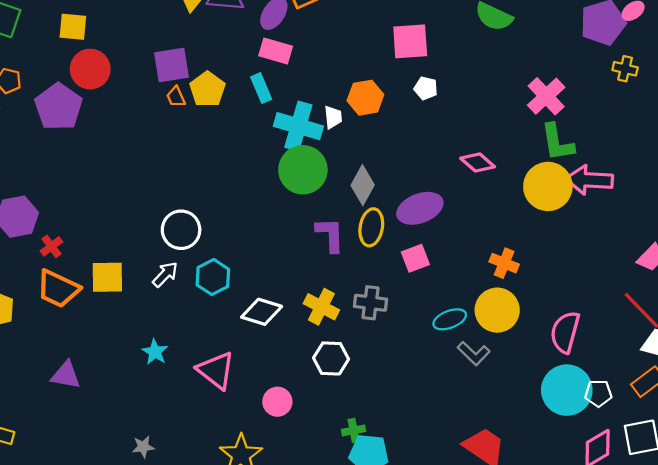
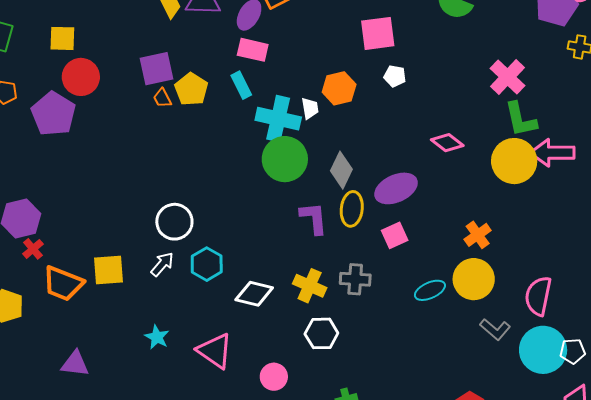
red cross: (51, 246) -> (33, 249), moved
orange cross: (504, 263) -> (478, 235), turned 36
gray L-shape: (474, 353) -> (495, 329), moved

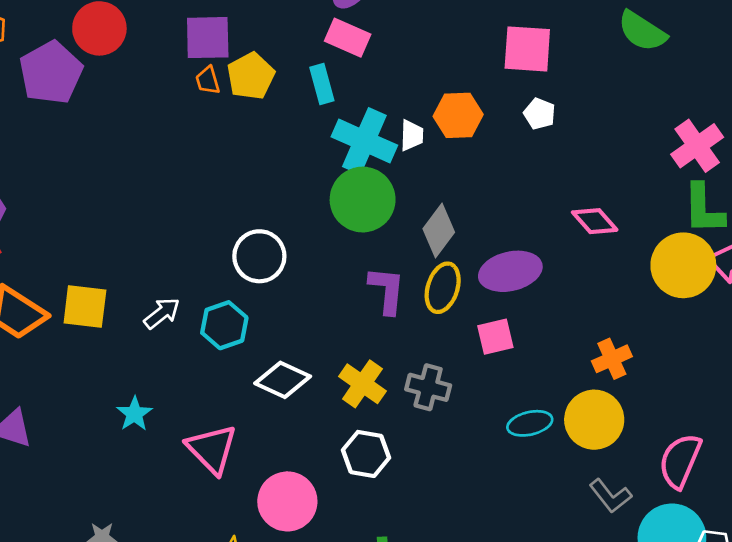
white circle: (174, 222) -> (259, 256), moved
pink circle: (274, 377) -> (287, 501), size x1.5

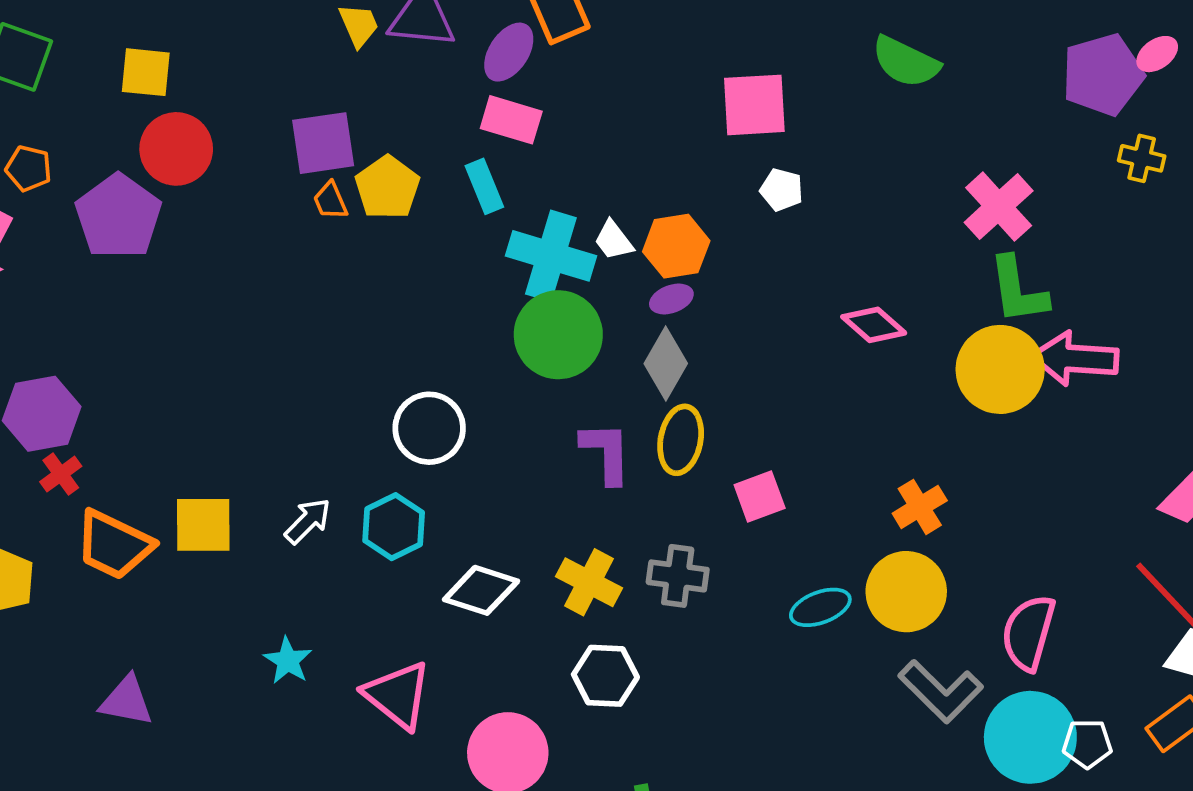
orange hexagon: (458, 115) -> (676, 246), moved
white trapezoid: (412, 135) -> (614, 240), turned 148
purple ellipse: (510, 271) -> (671, 299), moved, size x0.5
gray L-shape: (610, 496) -> (941, 691), size x1.4

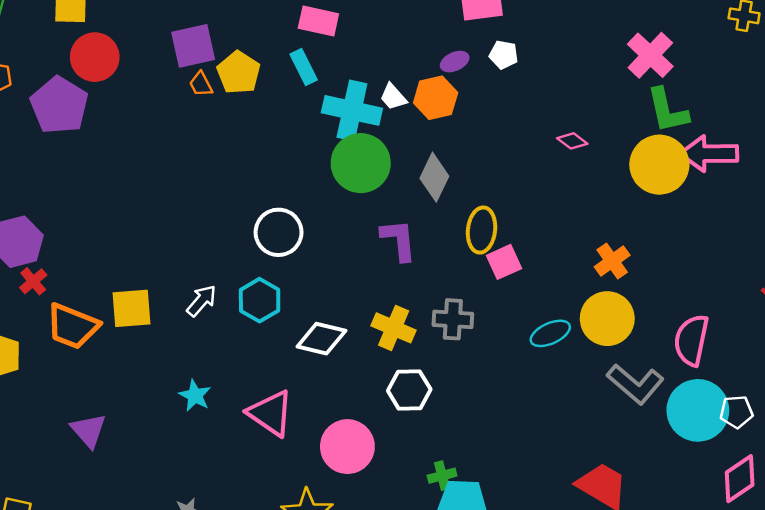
purple ellipse: (671, 299) -> (455, 62), moved
pink diamond: (874, 325) -> (572, 141), size x0.7
yellow ellipse: (681, 440) -> (481, 230), moved
purple triangle: (126, 701) -> (89, 430), turned 42

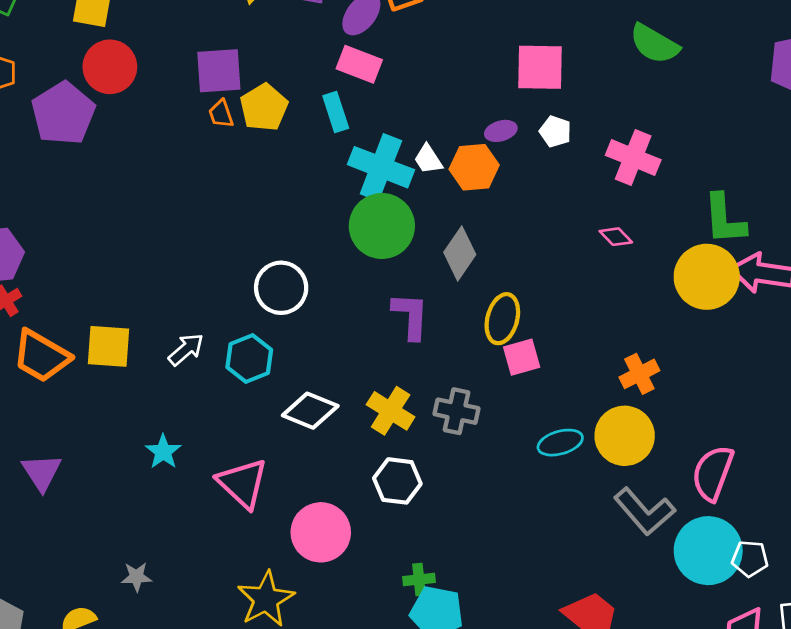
pink cross: (650, 55) -> (633, 158), moved, turned -30

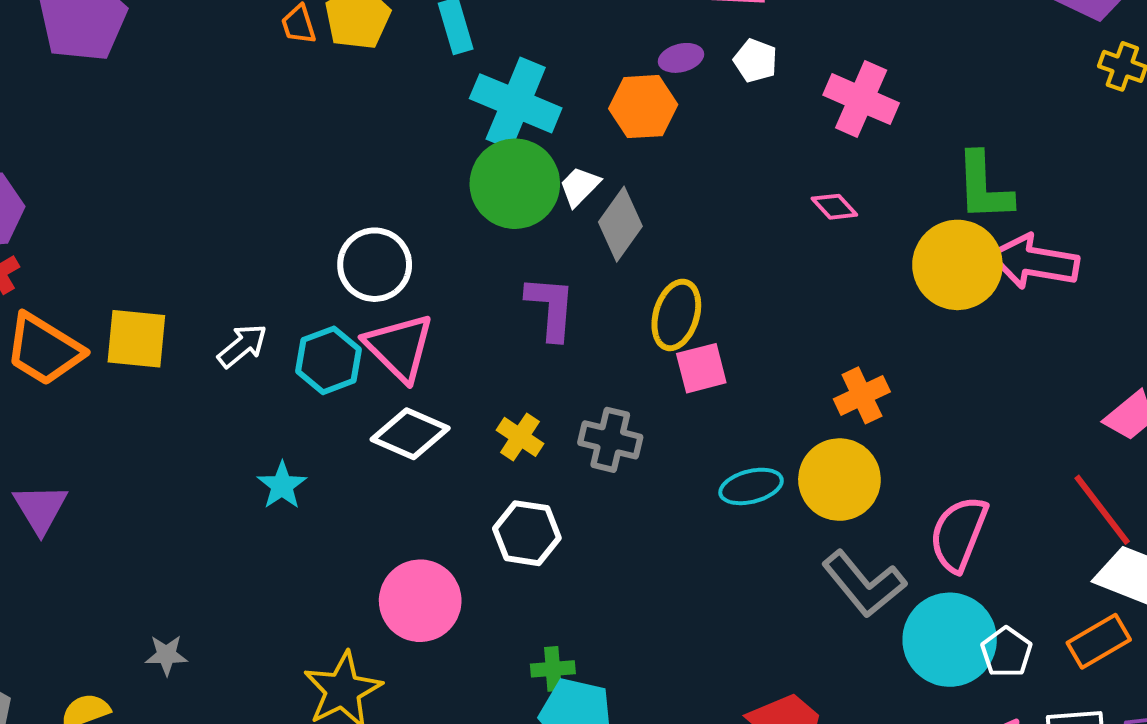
white trapezoid: (428, 159) -> (580, 186), moved, turned 76
yellow cross: (391, 411) -> (520, 437), size x0.7
cyan star: (163, 452) -> (282, 485), moved
pink triangle: (243, 483) -> (399, 347), moved
white pentagon: (750, 559) -> (1006, 652), turned 30

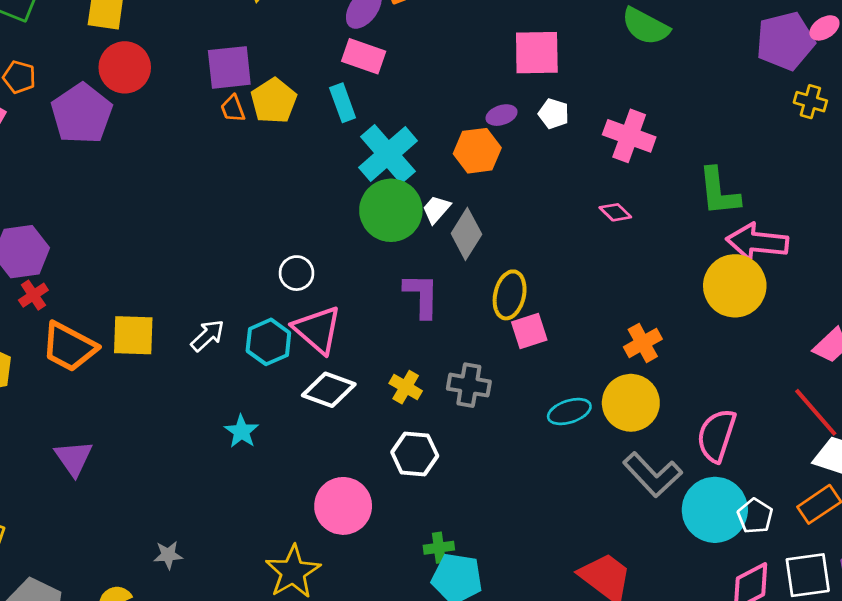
cyan cross: (516, 103) -> (388, 154), turned 30
white circle: (375, 265) -> (296, 273), size x0.7
yellow circle: (957, 265) -> (735, 286), moved

